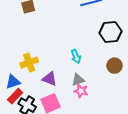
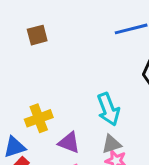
cyan arrow: (76, 56) -> (108, 109), size x1.5

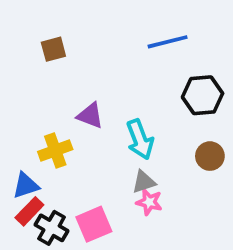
purple triangle: (69, 143) -> (90, 116), moved

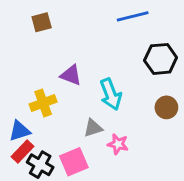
gray triangle: (144, 182) -> (93, 128), moved

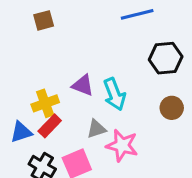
purple triangle: (71, 75) -> (83, 85), moved
pink star: (118, 144) -> (122, 145), size x1.5
red rectangle: (23, 151) -> (50, 126), moved

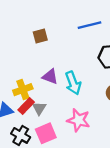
brown square: (44, 20) -> (40, 36), moved
gray triangle: (96, 129) -> (39, 108), moved, turned -40

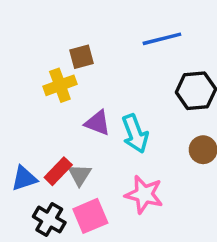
yellow cross: (23, 90) -> (60, 85), moved

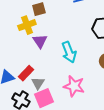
purple triangle: (98, 123) -> (40, 41), moved, turned 35
gray triangle: (80, 175) -> (38, 83), moved

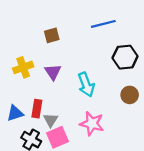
yellow cross: (27, 25) -> (23, 67), moved
red rectangle: (26, 73) -> (37, 109), turned -35

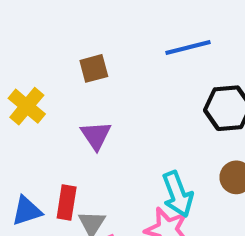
yellow cross: (23, 67) -> (27, 106), moved, turned -30
cyan arrow: (86, 85) -> (178, 194), moved

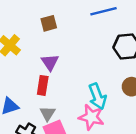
red rectangle: (67, 203) -> (43, 85), moved

